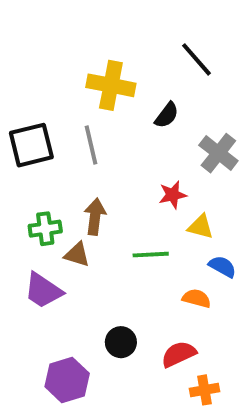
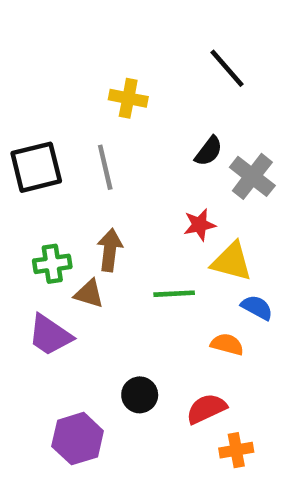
yellow cross: (111, 85) -> (128, 98), size x0.7
black semicircle: (167, 115) -> (209, 151), moved
yellow triangle: (201, 227) -> (232, 261), size x1.4

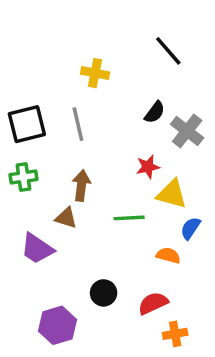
green cross: (52, 264) -> (23, 177), moved
blue semicircle: (257, 307) -> (190, 228), turned -85

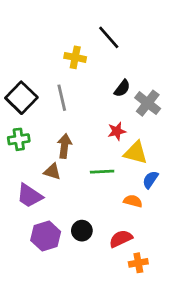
black line: (168, 51) -> (109, 37), moved
black square: (27, 124) -> (21, 98), turned -32
purple hexagon: (58, 325) -> (46, 236), moved

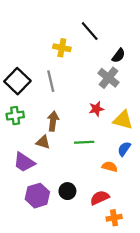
black semicircle: (122, 88) -> (119, 56), moved
gray cross: (148, 103) -> (109, 78), moved
yellow triangle: (136, 153) -> (123, 120), moved

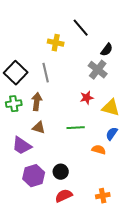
brown arrow: (53, 121) -> (37, 102), moved
red semicircle: (100, 198) -> (64, 196), moved

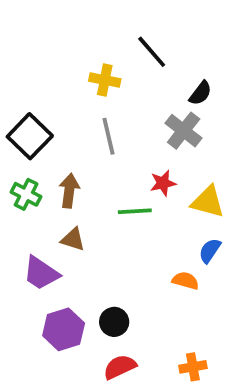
gray line: (46, 73) -> (109, 136), moved
green cross: (14, 104) -> (26, 194), turned 35
green line: (76, 128) -> (135, 211), moved

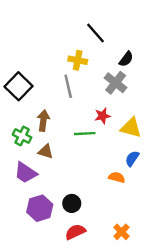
yellow cross: (105, 80) -> (78, 60), moved
green cross: (26, 194) -> (22, 136), moved
orange cross: (193, 367) -> (121, 232), turned -35

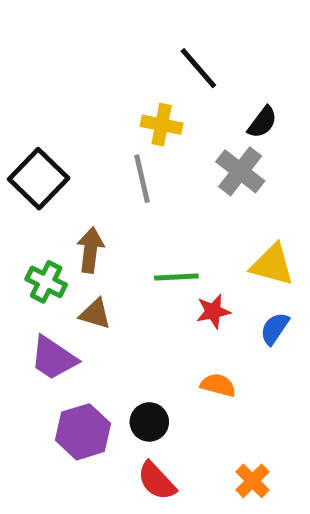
red star: (103, 116) -> (213, 311), moved
orange semicircle: (117, 177) -> (218, 385), moved
red semicircle: (75, 232) -> (157, 481), turned -108

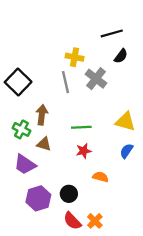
black line: (198, 68) -> (112, 33), moved, turned -65
gray cross: (240, 171) -> (96, 79), moved
red star: (213, 311) -> (84, 151), moved
orange cross: (252, 481) -> (95, 221), moved

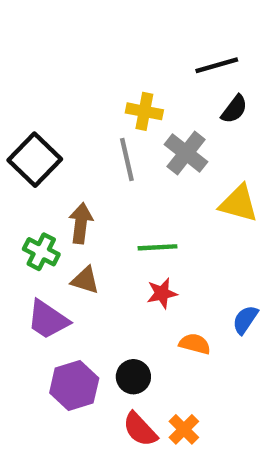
yellow triangle: (125, 122) -> (239, 203), moved
blue semicircle: (126, 151) -> (245, 320), moved

